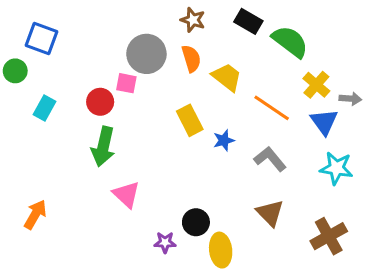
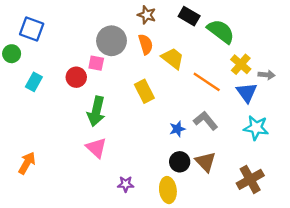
blue star: (224, 140) -> (177, 129), moved
green arrow: (103, 147) -> (96, 111), moved
black circle: (196, 222) -> (180, 162), moved

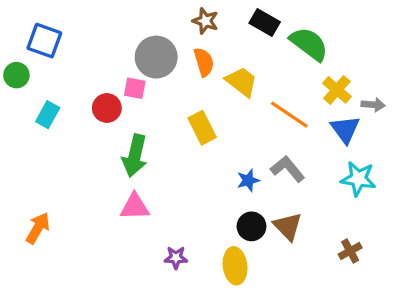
pink triangle: (96, 148) -> (135, 207), turned -45
brown cross: (250, 179) -> (350, 251), size x0.6

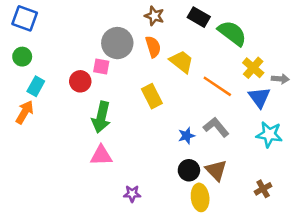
blue square: (44, 41) -> (25, 18), moved
green circle: (16, 75) -> (22, 57), moved
orange arrow: (38, 228) -> (25, 112), moved
yellow ellipse: (235, 266) -> (200, 197), moved

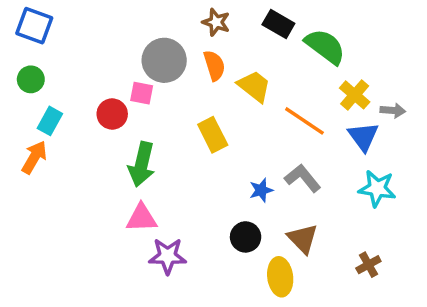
black circle: (189, 170) -> (246, 237), moved
purple star: (132, 194) -> (168, 256), moved, size x1.5

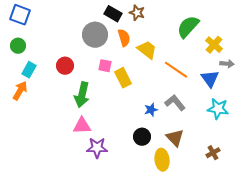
brown star: (216, 22) -> (137, 13), moved
black rectangle: (278, 24) -> (113, 14), moved
green semicircle: (325, 46) -> (188, 27), turned -85
pink square: (142, 93) -> (105, 66), moved
yellow cross: (355, 95) -> (214, 45), moved

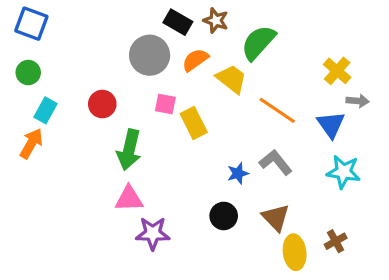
green semicircle: (188, 27) -> (258, 43), moved
orange semicircle: (124, 38) -> (195, 60), turned -108
yellow ellipse: (162, 160) -> (295, 252), moved

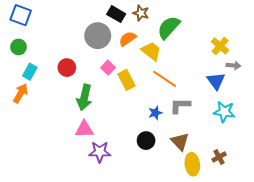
pink square: (165, 104) -> (108, 68), turned 32
orange line: (277, 110) -> (165, 79), moved
gray L-shape: (276, 162) -> (180, 106), turned -50

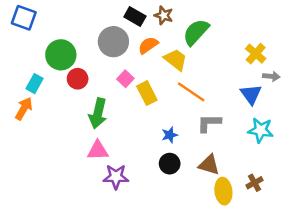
green circle: (19, 47) -> (61, 55), moved, size x1.6
blue star: (155, 113) -> (170, 135), moved
brown triangle: (180, 142) -> (209, 165), turned -30

